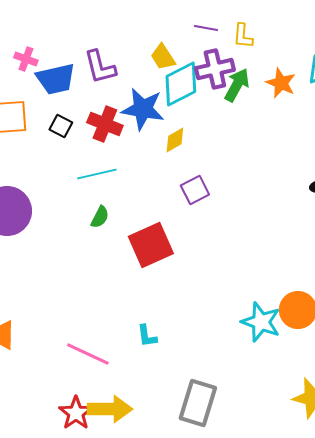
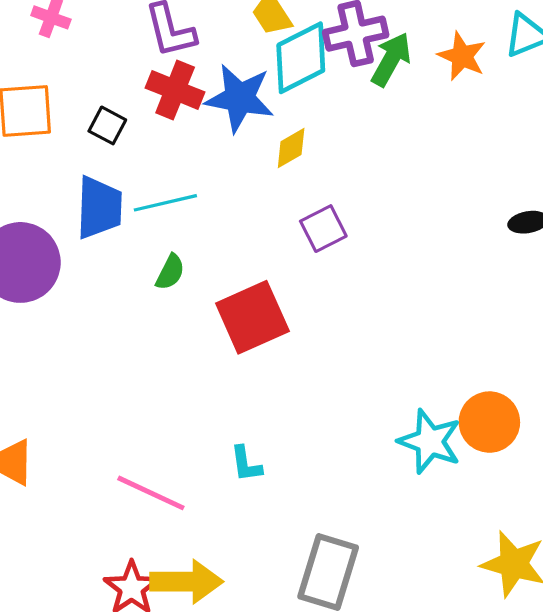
blue trapezoid: (56, 79) -> (99, 208), moved, turned -75
red cross: (105, 124) -> (175, 90), moved

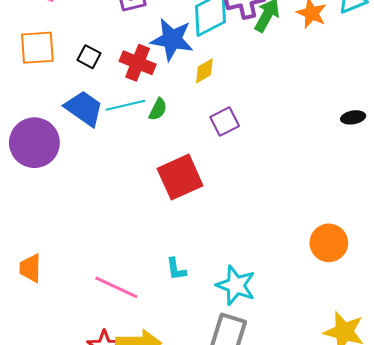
red cross: (175, 90) -> (138, 63), moved
blue trapezoid: (99, 208) -> (84, 108), turned -57
green semicircle: (170, 272) -> (158, 109), moved
cyan star: (430, 441) -> (236, 285), moved

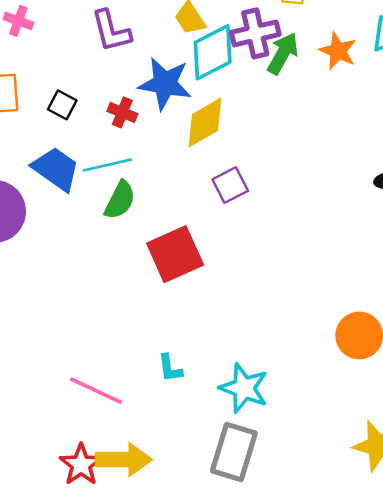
red cross: (138, 63) -> (122, 112), size x0.7
yellow diamond: (204, 71) -> (205, 122), size x1.6
green semicircle: (158, 109) -> (120, 200), moved, size x1.4

